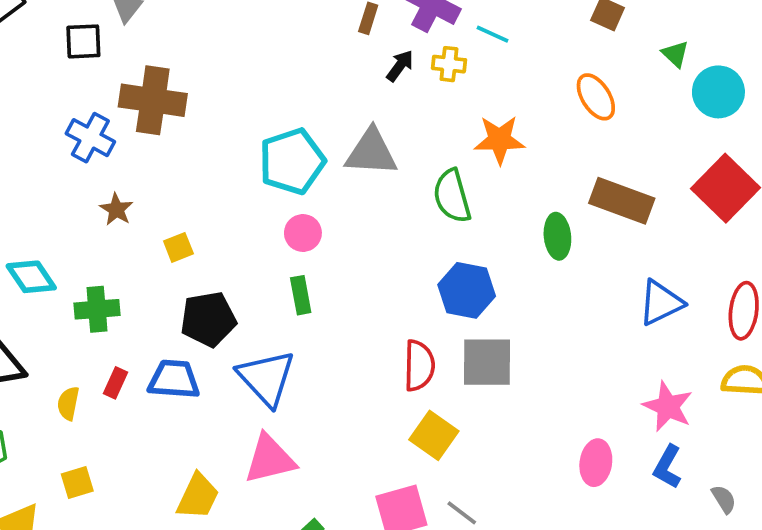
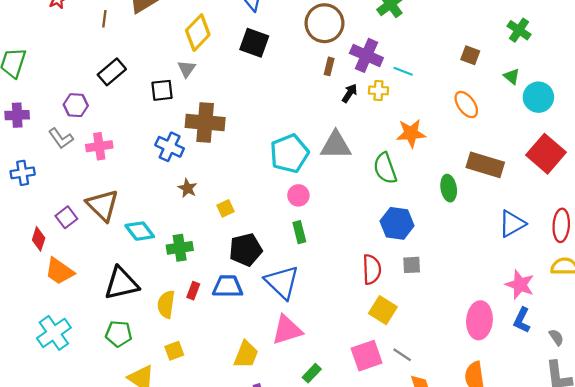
gray square: (487, 362) -> (412, 265), size x0.6
yellow semicircle: (68, 403) -> (166, 304), size x1.4
pink ellipse: (596, 463) -> (479, 320), size x1.4

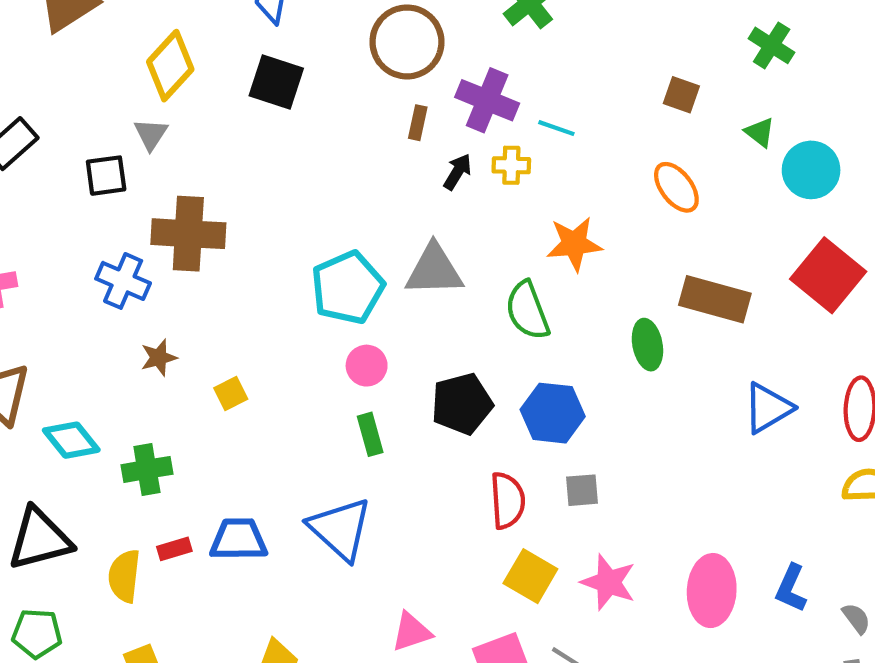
brown star: (188, 188) -> (159, 358), turned 30
black pentagon: (246, 250) -> (462, 404), moved
pink star: (520, 285) -> (608, 582), moved
red rectangle: (193, 291) -> (174, 549), turned 54
pink triangle: (287, 330) -> (412, 632), moved, size x0.7

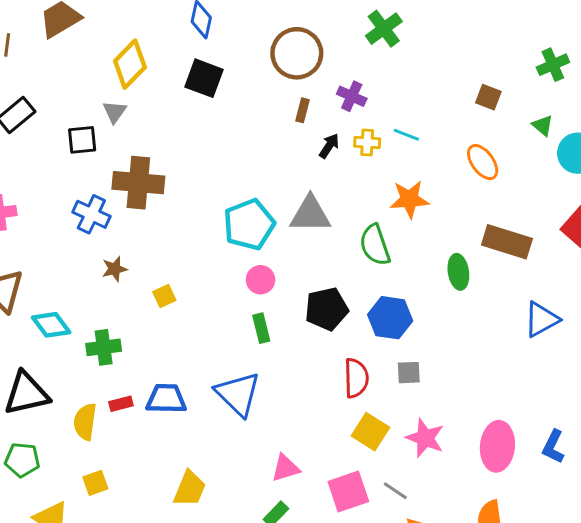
green cross: (772, 45) -> (553, 65), turned 32
purple cross: (487, 100) -> (352, 96), size x0.7
cyan line: (556, 128) -> (406, 135), moved

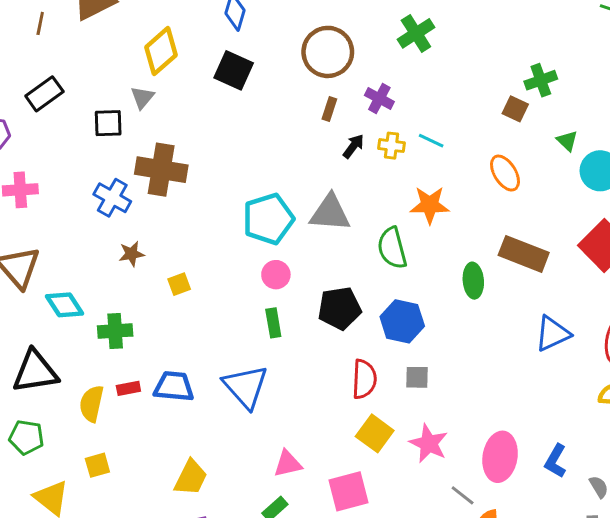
green cross: (553, 65) -> (541, 80), moved
gray line: (395, 491) -> (463, 495), moved

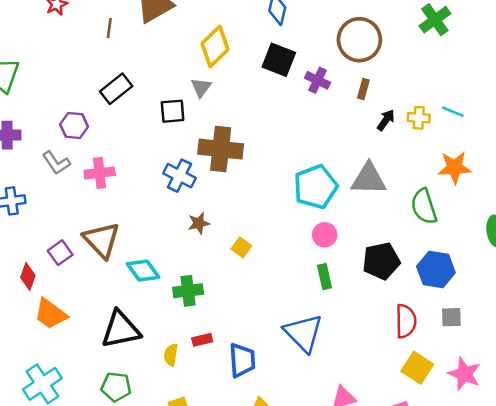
purple cross: (379, 98) -> (317, 80), moved
yellow square: (179, 284) -> (241, 247), turned -30
blue trapezoid: (174, 386) -> (242, 360), moved, turned 84
yellow semicircle: (92, 404) -> (171, 355), size x0.7

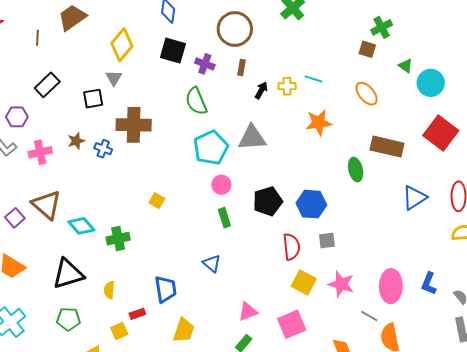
blue cross: (180, 176) -> (103, 149), size x0.7
green semicircle: (424, 206) -> (196, 101), moved
brown star: (199, 223) -> (76, 141), moved
blue triangle: (303, 333) -> (212, 263), size x0.6
red rectangle: (202, 340) -> (137, 314), moved

